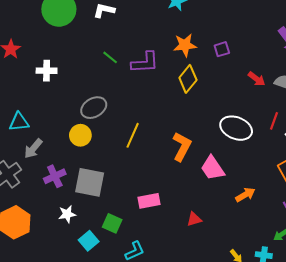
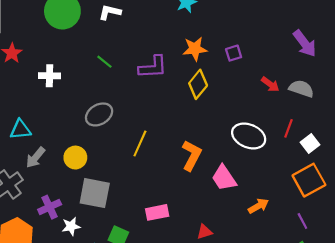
green line: (110, 57) -> (104, 62), moved
yellow circle: (80, 135) -> (75, 158), moved
purple cross: (55, 176) -> (50, 207), moved

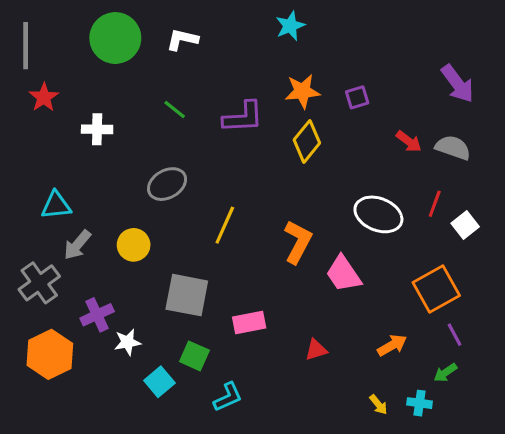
orange square: (309, 180) -> (436, 289), moved
gray square: (95, 193) -> (187, 295), moved
orange arrow: (258, 206) -> (392, 345), moved

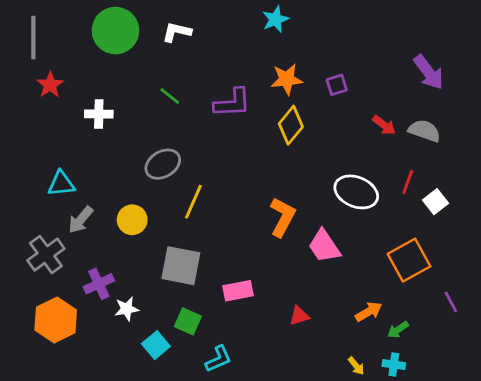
yellow line: (225, 225) -> (193, 202), moved
purple line: (454, 335) -> (451, 302), moved
green arrow: (445, 373) -> (398, 330), moved

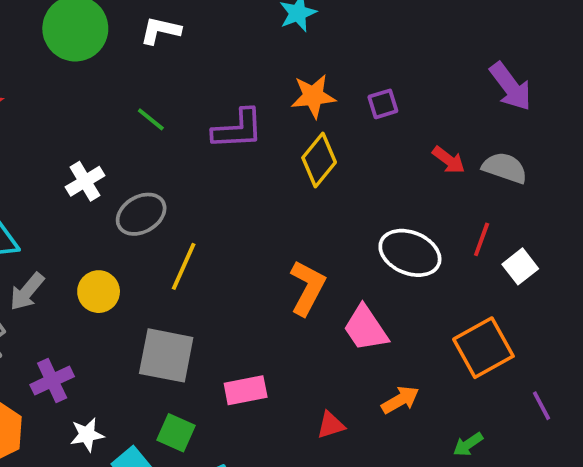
white cross: (99, 114) -> (85, 181), moved, turned -32
white star: (127, 309) -> (87, 435), moved
orange arrow: (369, 312) -> (400, 400), moved

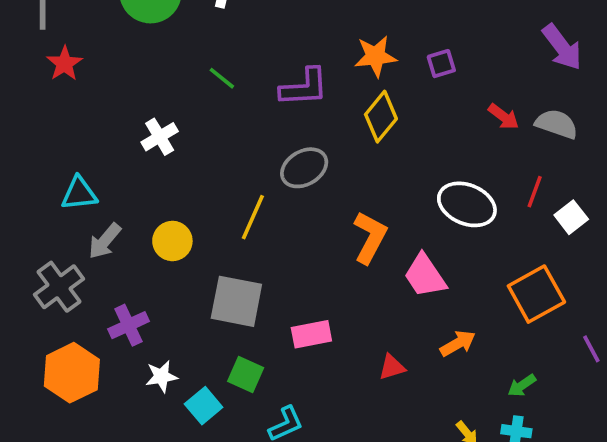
gray ellipse: (141, 214) -> (304, 168), moved

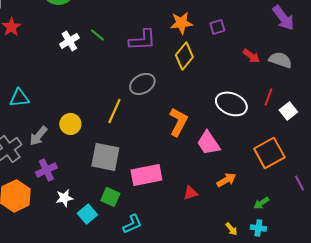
white cross: (160, 137) -> (69, 41), moved
gray arrow: (105, 241) -> (38, 136), moved
pink rectangle: (311, 334) -> (146, 175), size x1.4

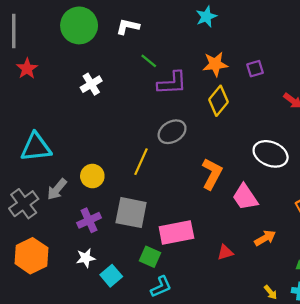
green line: (97, 35) -> (149, 61), moved
cyan triangle: (19, 98) -> (36, 147), size x1.4
purple cross: (46, 170) -> (89, 220), moved
green square: (110, 197) -> (150, 257), moved

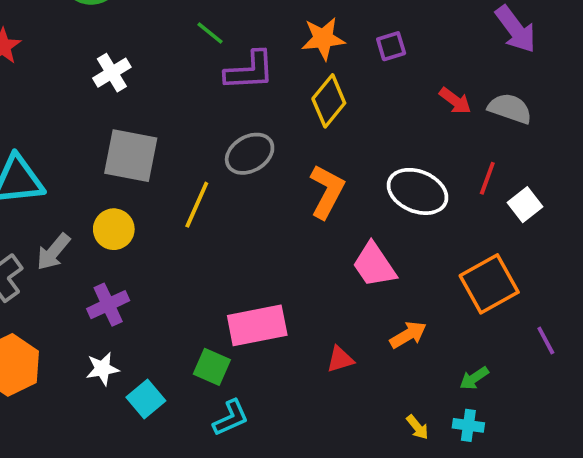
orange L-shape: (212, 174) -> (327, 191), moved
gray square: (131, 213) -> (131, 156), moved

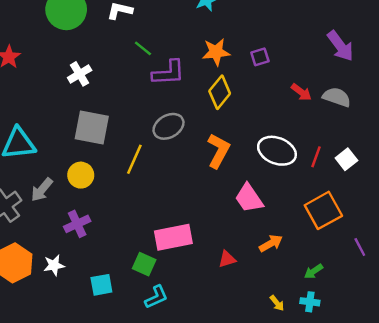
red line: (487, 178) -> (316, 157), moved
white star: (102, 369) -> (54, 265), moved
cyan square: (146, 399) -> (101, 285), turned 30

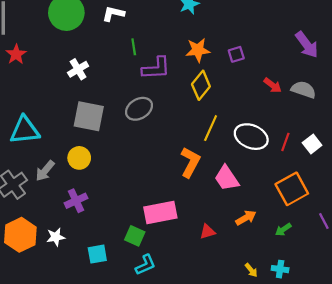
green line: (143, 48) -> (134, 47), turned 42
gray ellipse: (169, 126) -> (139, 109), moved
orange L-shape: (218, 151) -> (190, 162), moved
yellow line: (134, 159) -> (211, 128), moved
green arrow: (314, 271) -> (283, 230), moved

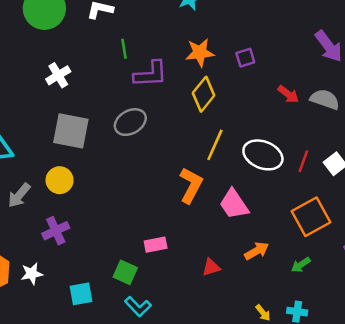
pink rectangle: (160, 212) -> (156, 245), size x0.6
cyan L-shape: (145, 265) -> (138, 307), turned 70

